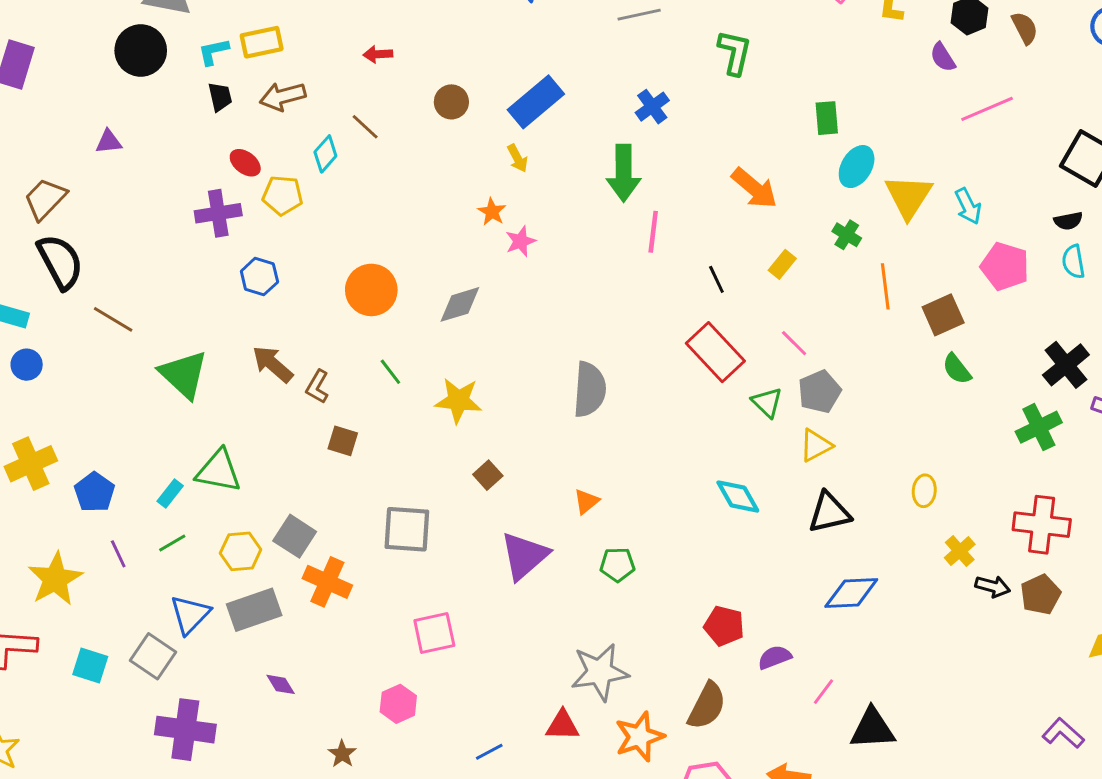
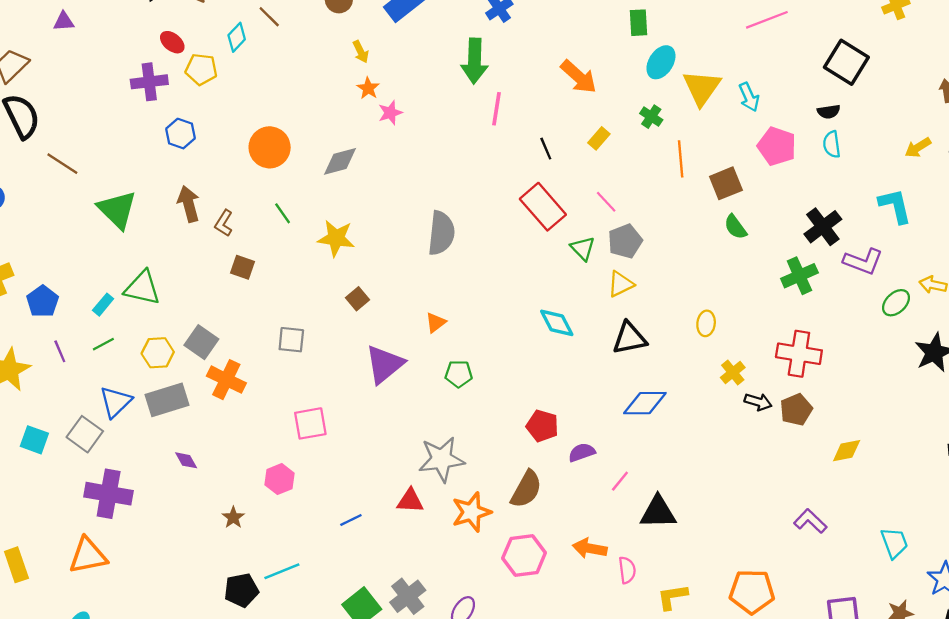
yellow arrow: (517, 158) -> (361, 52), moved
brown arrow: (273, 364) -> (189, 204), turned 32
gray square: (407, 529) -> (291, 340), size x0.7

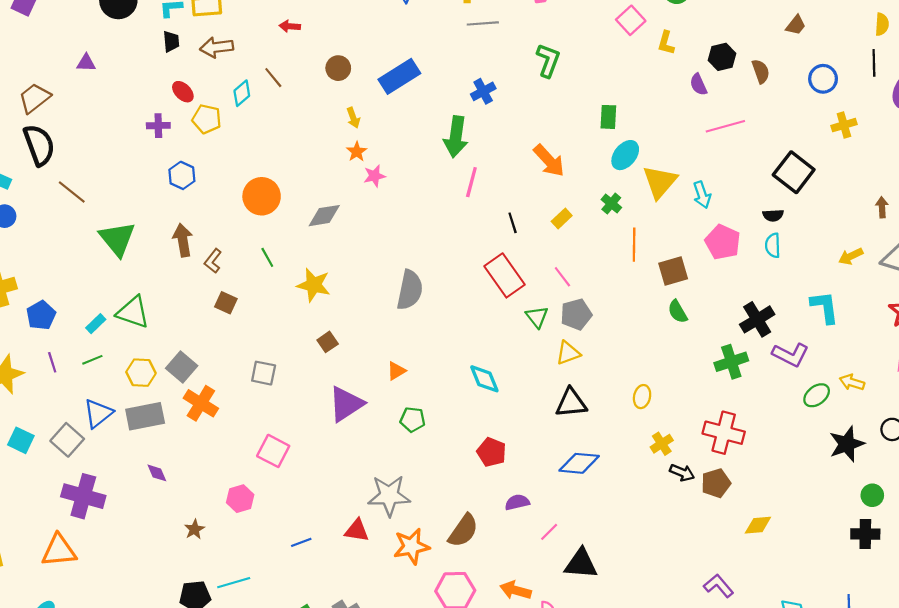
purple cross: (149, 82) -> (158, 126), size x0.7
cyan diamond: (557, 323) -> (484, 379), moved
pink square: (310, 423) -> (273, 451), turned 32
red pentagon: (542, 426) -> (491, 452), moved

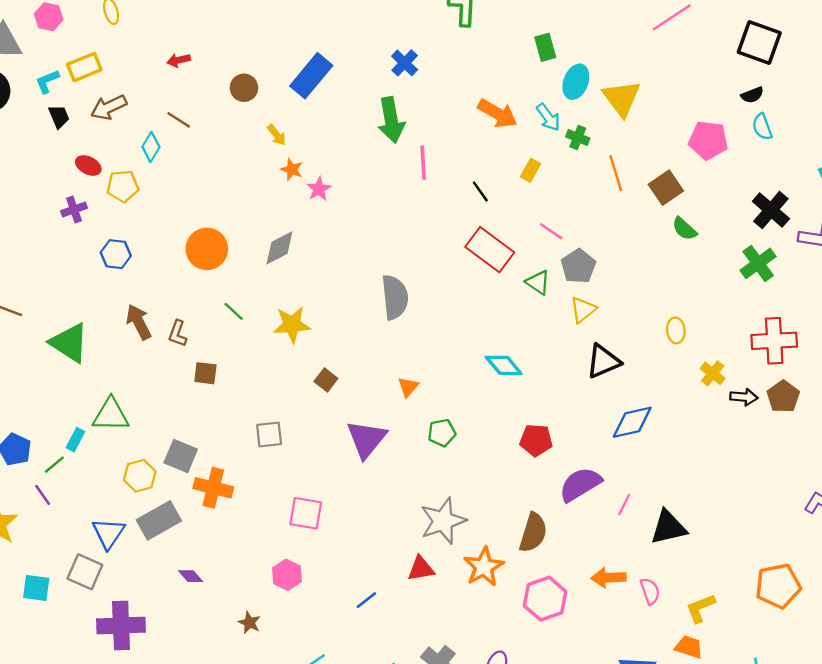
cyan arrow: (702, 195) -> (548, 117), moved
green line: (92, 360) -> (54, 465), moved
purple semicircle: (517, 502) -> (580, 484), size x1.6

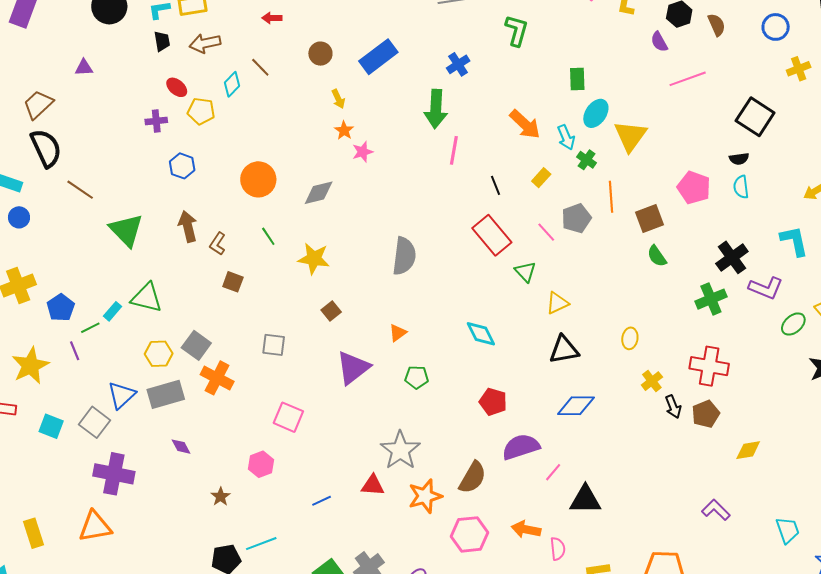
gray pentagon: (578, 266) -> (576, 218), moved
black arrow: (744, 397) -> (673, 407), turned 50
gray star: (443, 521) -> (400, 450), turned -30

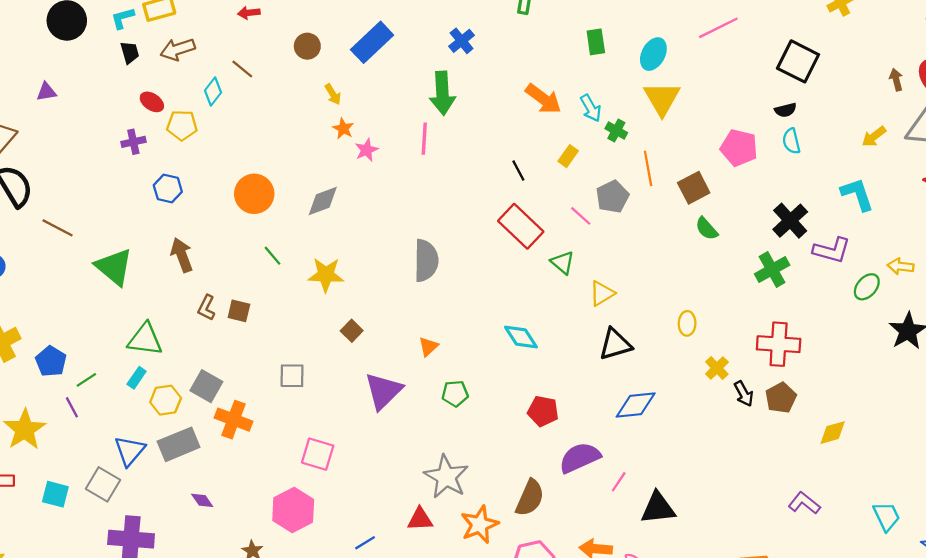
cyan ellipse: (596, 113) -> (653, 54), moved
pink line: (454, 150) -> (424, 139), moved
brown L-shape: (218, 244) -> (206, 308), moved
cyan rectangle: (113, 311) -> (137, 378), moved
pink hexagon: (261, 464) -> (293, 510), size x1.5

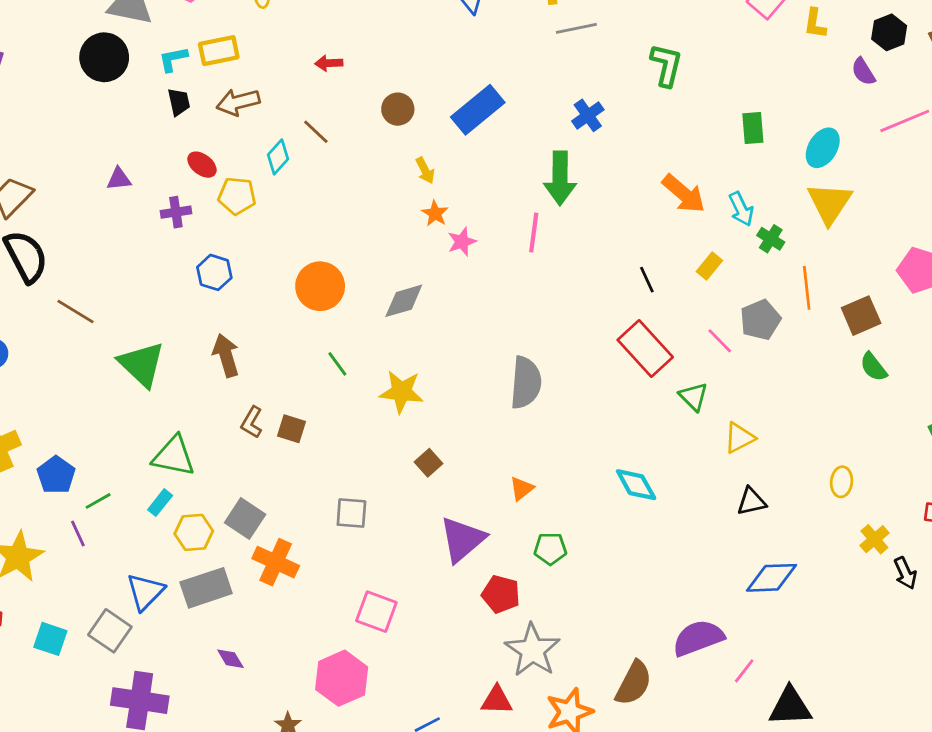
purple triangle: (46, 92) -> (119, 179), moved
black triangle: (615, 344) -> (751, 502), size x0.7
red pentagon: (543, 411) -> (501, 594), moved

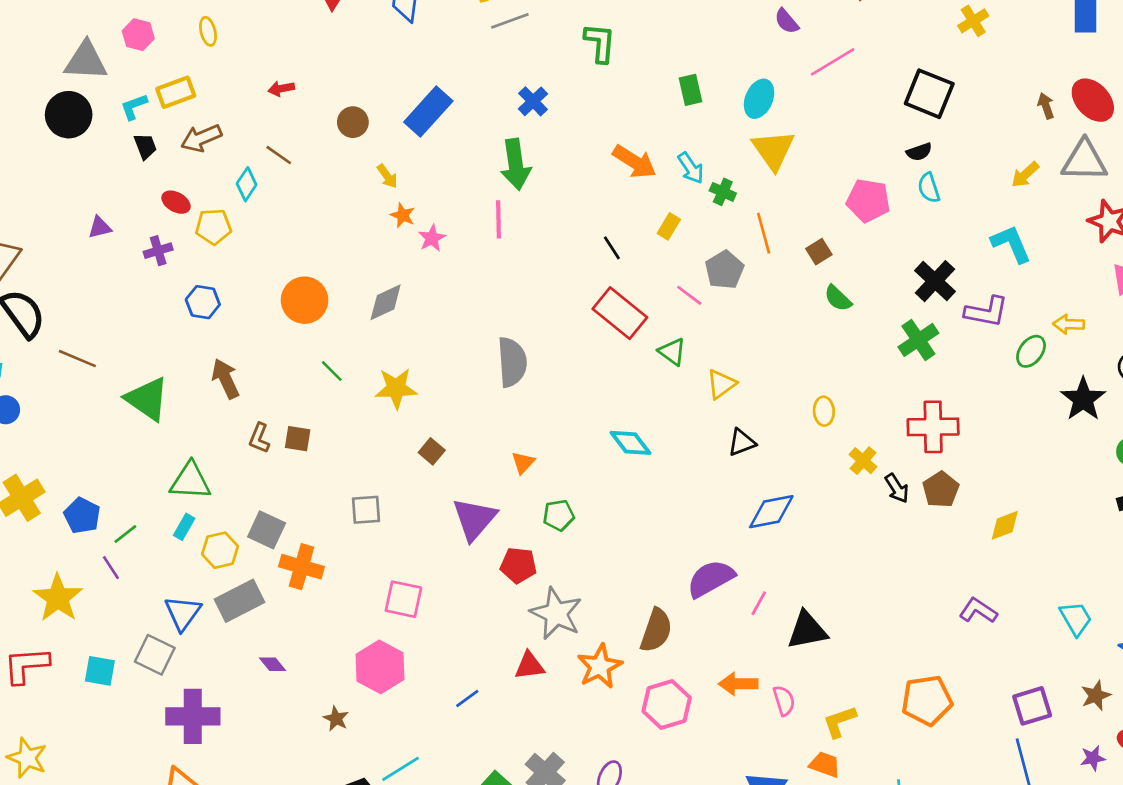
brown square: (861, 316) -> (819, 252), size x0.7

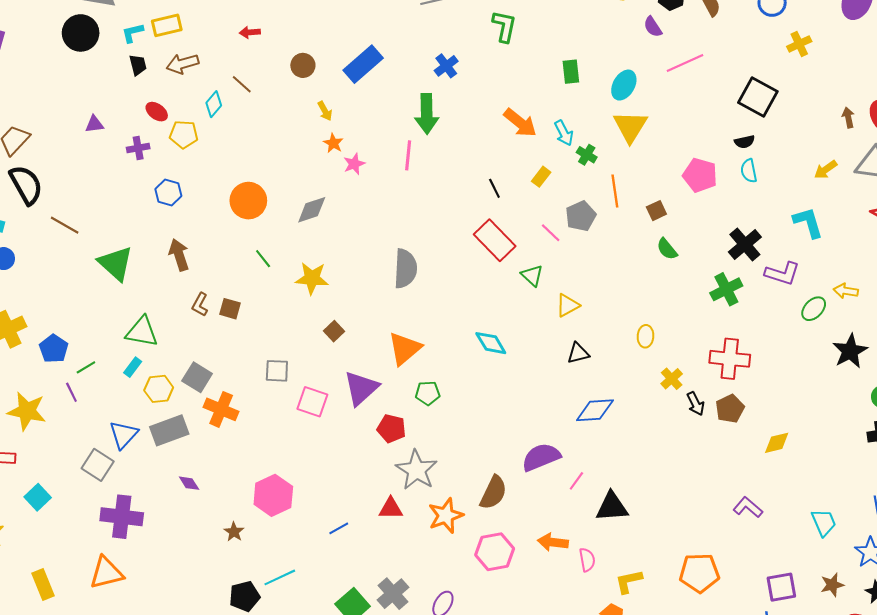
orange triangle: (523, 463) -> (405, 349), size x1.8
yellow star: (58, 598) -> (27, 411), turned -30
pink square: (403, 599) -> (312, 402), moved
cyan square: (100, 671) -> (38, 497), moved, turned 30

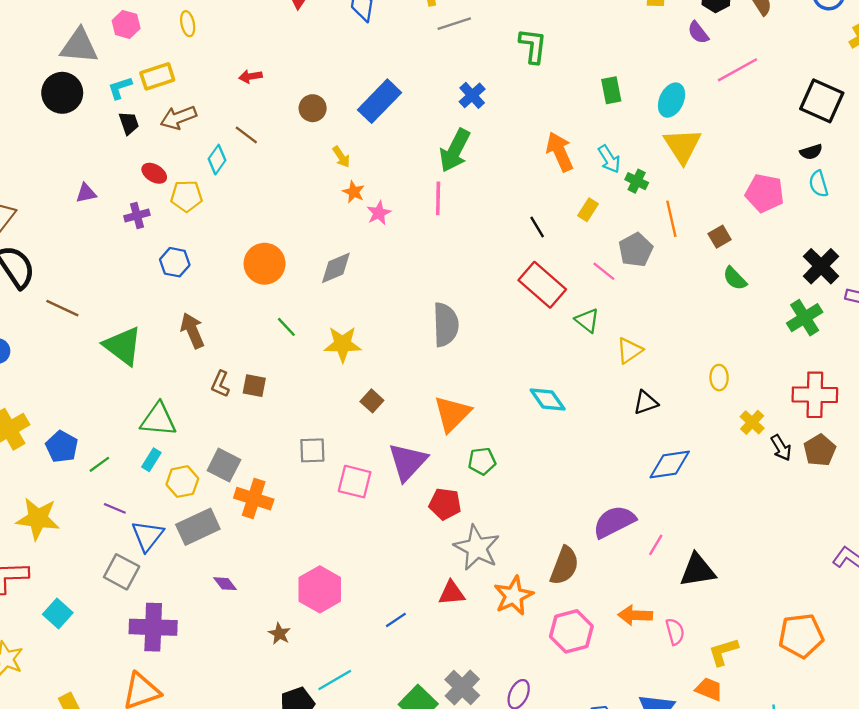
green arrow: (427, 114) -> (455, 150), turned 33
orange arrow: (520, 123) -> (560, 152), turned -148
purple line: (71, 392) -> (115, 508), moved, turned -36

